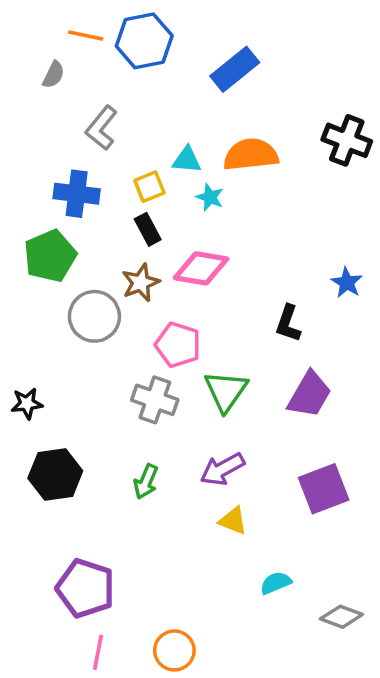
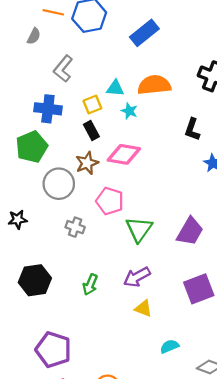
black L-shape: (288, 323) -> (192, 129), moved
gray cross: (155, 400) -> (75, 227), moved, size x0.7
black star: (27, 403) -> (18, 219), moved

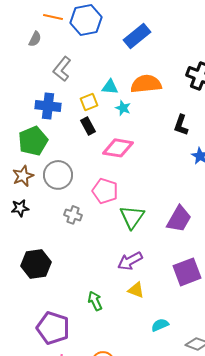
brown star: (87, 163) -> (23, 176), moved
green arrow: (90, 285) -> (95, 301), moved, turned 132

